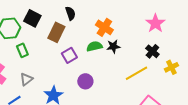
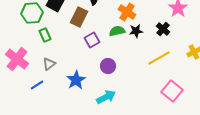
black cross: (152, 51) -> (163, 29), moved

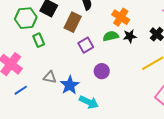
gray triangle: (49, 64) -> (50, 77), moved, turned 48
blue line: (37, 85) -> (21, 90), moved
cyan arrow: (106, 97) -> (89, 102), moved, turned 54

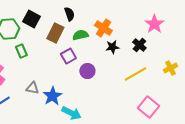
green semicircle: (111, 36) -> (80, 35), moved
purple circle: (102, 71) -> (87, 71), moved

